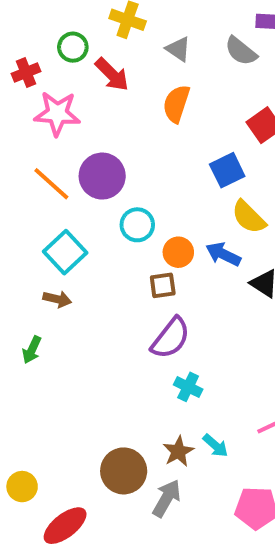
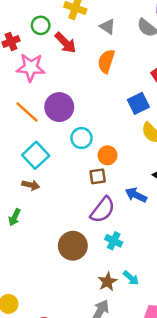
blue arrow: (223, 254) -> (136, 195), moved
brown circle: (124, 471) -> (73, 246), moved

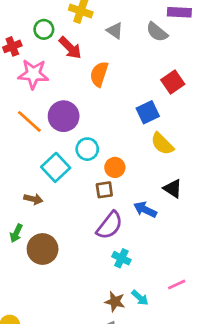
orange semicircle: (106, 61) -> (99, 74), moved
cyan square: (36, 155) -> (56, 167), moved
brown circle: (73, 246) -> (43, 249), moved
brown star: (107, 282) -> (115, 302), turned -30

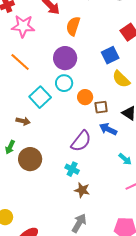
purple circle: (64, 116) -> (65, 58), moved
brown square: (104, 190) -> (101, 107), moved
cyan cross: (121, 258) -> (72, 169), moved
cyan arrow: (140, 298) -> (125, 159), moved
brown star: (115, 302) -> (82, 190), moved

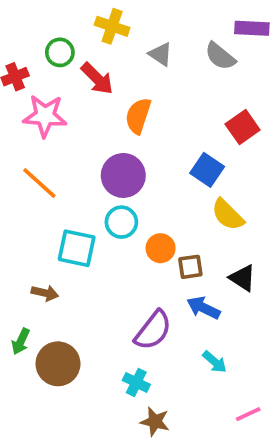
blue square: (110, 55) -> (207, 170), turned -30
cyan square: (40, 97) -> (77, 248), turned -35
cyan arrow: (125, 159) -> (215, 362), moved

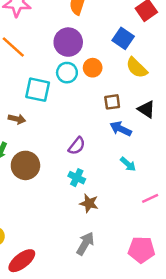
orange circle: (161, 248) -> (93, 68), moved
purple semicircle: (153, 330) -> (77, 146), moved, size x0.7

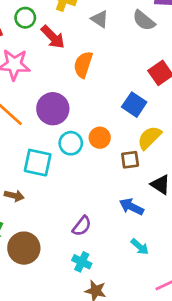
purple circle: (68, 42) -> (53, 109), moved
yellow semicircle: (137, 68) -> (149, 138), turned 90
brown square: (112, 102) -> (130, 160), moved

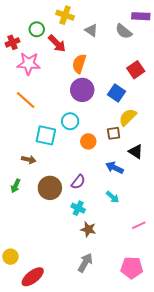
purple circle: (53, 109) -> (82, 90), moved
orange circle: (100, 138) -> (88, 141), moved
cyan arrow: (140, 247) -> (113, 197), moved
brown circle: (24, 248) -> (50, 188), moved

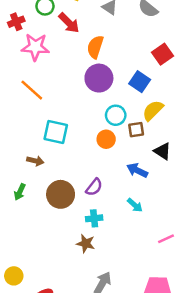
cyan circle: (70, 121) -> (116, 115), moved
cyan cross: (78, 208) -> (94, 218), turned -32
brown star: (88, 229) -> (86, 244), moved

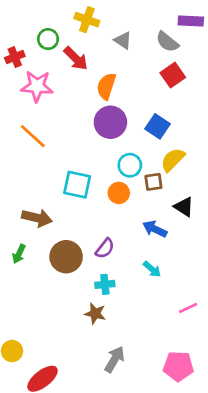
red square: (162, 54) -> (173, 75), moved
cyan square: (56, 132) -> (77, 185), moved
brown arrow: (35, 161) -> (37, 218), size x1.5

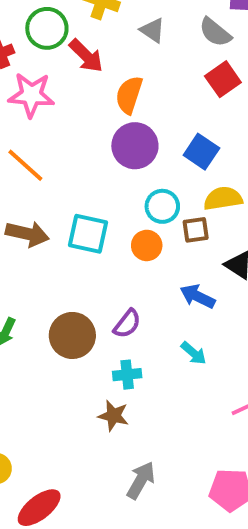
green circle: (48, 39) -> (47, 28), size x1.4
yellow semicircle: (173, 160) -> (223, 199), turned 36
brown arrow: (37, 218) -> (27, 234), moved

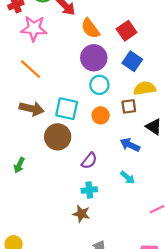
red square: (223, 79) -> (127, 31), moved
orange semicircle: (129, 95) -> (90, 28), turned -55
cyan circle: (162, 206) -> (99, 85), moved
brown circle: (72, 335) -> (58, 137), moved

